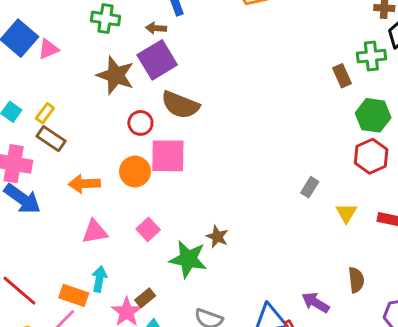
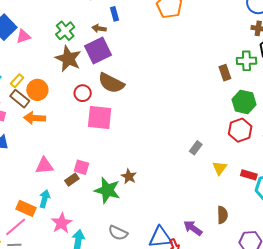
green cross: (106, 19) -> (65, 31), moved, turned 36
orange circle: (135, 172) -> (37, 90), moved
orange arrow: (84, 184) -> (35, 118), moved
pink square: (148, 229) -> (81, 167), turned -35
brown rectangle: (145, 298) -> (72, 180), moved

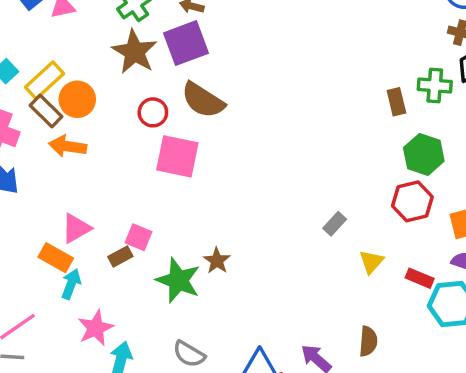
yellow rectangle: (17, 81) -> (44, 80), size x1.6
pink triangle: (44, 166) -> (76, 228), turned -30
orange rectangle: (26, 208) -> (56, 258), moved

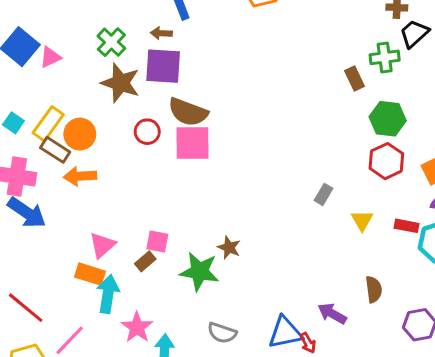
purple square: (186, 43) -> (163, 66), turned 36
pink square: (177, 156) -> (193, 143), moved
cyan arrow: (71, 284) -> (108, 294), size x1.4

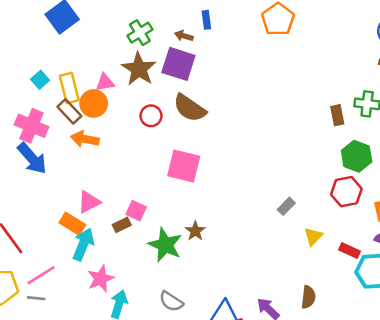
pink triangle: (50, 57) -> (105, 82), moved
yellow rectangle: (48, 124) -> (69, 88), turned -64
pink square: (193, 143) -> (184, 166), moved

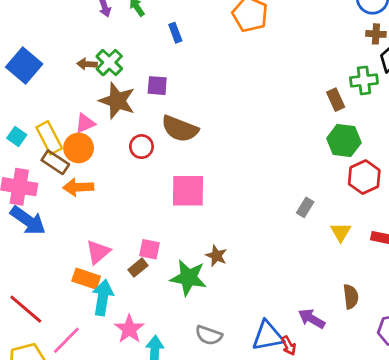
brown arrow: (184, 36) -> (87, 64), moved
purple square: (178, 64) -> (157, 86), size x0.6
green hexagon: (357, 156) -> (344, 141), moved

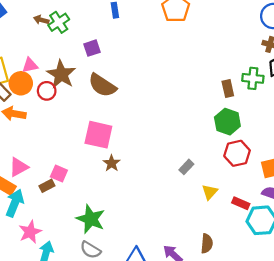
purple square: (157, 86) -> (92, 48), turned -35
brown star: (117, 101) -> (61, 74), moved
red circle: (141, 147) -> (47, 91), moved
brown star: (216, 256) -> (112, 163), moved
green star: (188, 278) -> (91, 219), moved

